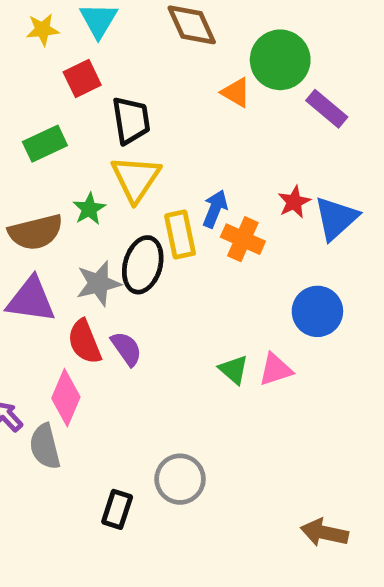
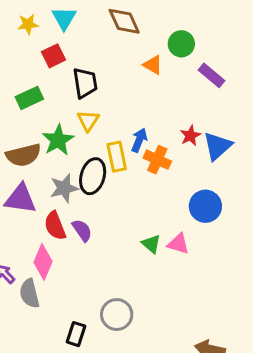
green circle: (280, 60) -> (181, 44), size x0.7
yellow triangle: (136, 179) -> (88, 121), size x0.7
green star: (89, 209) -> (58, 140), size x1.5
pink triangle: (276, 370) -> (178, 244), turned 35

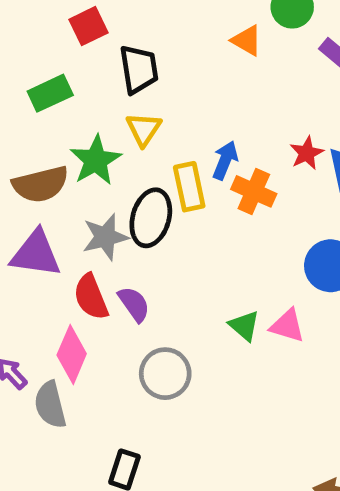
gray circle: (117, 315) -> (165, 374), moved

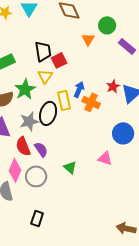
red square: (88, 26) -> (59, 60), moved
orange triangle: (247, 40) -> (88, 39), turned 32
green triangle: (244, 326) -> (70, 167), moved
gray circle: (165, 374) -> (36, 176), moved

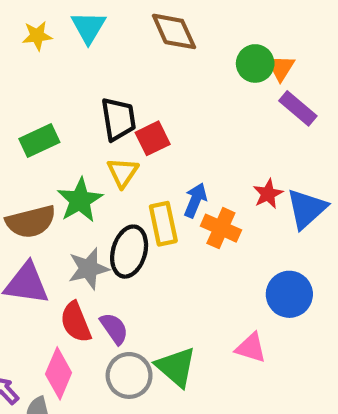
orange triangle: (88, 39) -> (281, 68), moved
green triangle: (70, 167) -> (176, 367), size x1.5
gray circle: (36, 176) -> (129, 375), moved

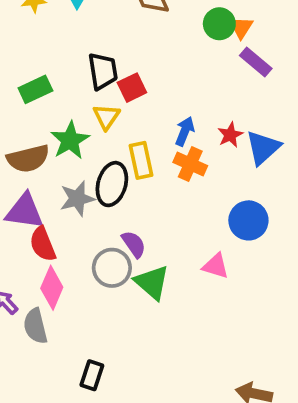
blue arrow: (195, 200) -> (185, 131), moved
red semicircle: (76, 322) -> (43, 244), moved
purple semicircle: (114, 328) -> (134, 244), moved
gray circle: (129, 375) -> (112, 268), moved

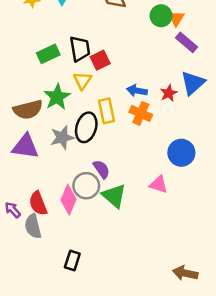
green rectangle: (35, 89) -> (48, 54), moved
blue arrow: (185, 131) -> (137, 91), turned -102
blue triangle: (263, 148) -> (193, 83), moved
red semicircle: (43, 244) -> (38, 203), moved
pink diamond: (52, 288) -> (68, 200), moved

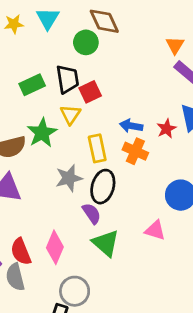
green circle: (161, 16) -> (86, 42), moved
black ellipse: (86, 127) -> (103, 187), moved
gray star: (62, 137) -> (69, 178), moved
gray circle: (86, 186) -> (75, 291), moved

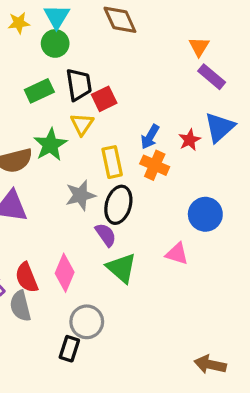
green circle: (86, 42) -> (55, 43), moved
blue arrow: (131, 126) -> (150, 137), turned -70

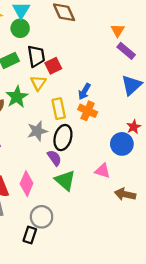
red star: (190, 140) -> (134, 127), moved
brown arrow: (210, 364) -> (125, 194), moved

